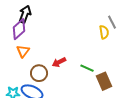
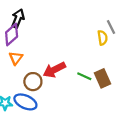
red arrow: (59, 62) -> (54, 70), size x1.5
brown rectangle: (104, 81) -> (102, 78), moved

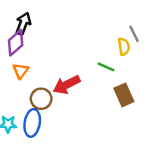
green line: (84, 76) -> (106, 67), moved
blue ellipse: (25, 102) -> (32, 123), turned 75

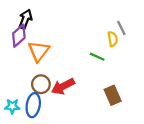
orange triangle: (21, 71) -> (39, 51), moved, size x1.5
red arrow: (67, 85) -> (63, 86), moved
brown rectangle: (124, 95) -> (113, 95), moved

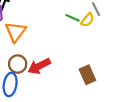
yellow semicircle: (113, 39) -> (87, 20), turned 48
green line: (97, 57) -> (72, 18), moved

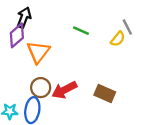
green line: (72, 18) -> (81, 31), moved
brown rectangle: (87, 75) -> (105, 93), moved, turned -42

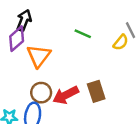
brown rectangle: (105, 93) -> (96, 91), moved, turned 48

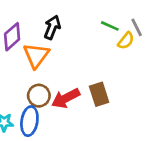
black arrow: (24, 20) -> (52, 27), moved
green line: (83, 34) -> (110, 26), moved

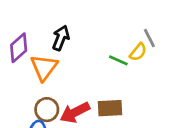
green line: (110, 26) -> (118, 60), moved
brown rectangle: (99, 94) -> (110, 108), turned -75

